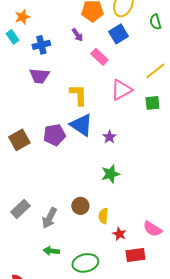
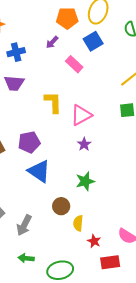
purple arrow: (77, 35) -> (52, 42), turned 80
pink triangle: (121, 90) -> (81, 115), moved
blue triangle: (81, 125) -> (39, 171), moved
brown circle: (80, 206) -> (61, 206), moved

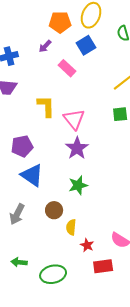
pink triangle: (81, 115) -> (74, 119), turned -40
purple star: (84, 144) -> (77, 148), size x1.6
gray arrow: (24, 225) -> (17, 214), moved

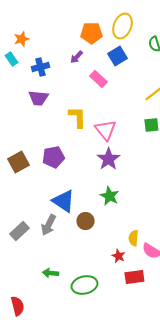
blue triangle: (32, 175) -> (63, 201), moved
green star: (78, 185) -> (109, 196), turned -30
yellow semicircle: (71, 227) -> (133, 238), moved

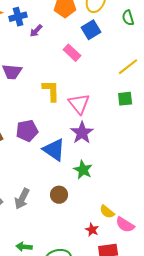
purple arrow: (76, 57) -> (36, 31), moved
blue cross: (40, 67) -> (18, 17), moved
blue triangle: (63, 201) -> (54, 150), moved
yellow semicircle: (133, 238) -> (107, 212), turned -56

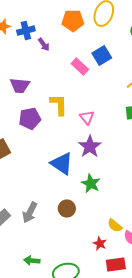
blue square: (91, 30) -> (102, 56), moved
purple arrow: (36, 31) -> (44, 45), turned -80
pink triangle: (79, 104) -> (87, 118), size x0.7
purple pentagon: (27, 131) -> (30, 119), moved

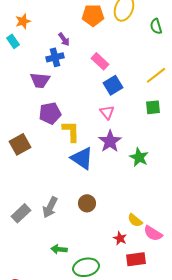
blue cross: (26, 31) -> (55, 57), moved
blue square: (102, 56) -> (113, 85), moved
yellow L-shape: (59, 105) -> (71, 131), moved
green star: (91, 184) -> (139, 157), moved
green arrow: (32, 261) -> (59, 249), moved

